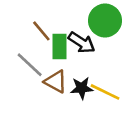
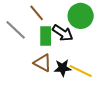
brown line: (41, 31) -> (37, 13), moved
gray line: (30, 65) -> (16, 30), moved

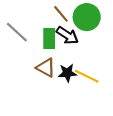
brown line: (37, 13) -> (61, 14), moved

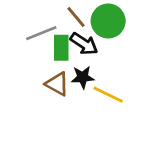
gray line: (17, 32) -> (41, 33), moved, turned -65
black star: (67, 73) -> (83, 77), moved

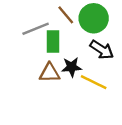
black arrow: (84, 44) -> (102, 50), moved
brown triangle: (57, 84) -> (50, 73), turned -30

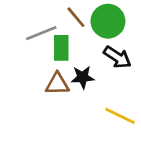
yellow line: (94, 82) -> (120, 116), moved

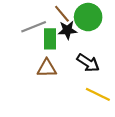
black arrow: (117, 57) -> (88, 63), moved
black star: (83, 77) -> (67, 30), moved

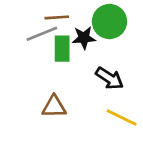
brown line: (62, 14) -> (57, 17), moved, turned -54
brown triangle: (47, 68) -> (54, 107), moved

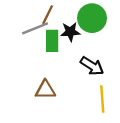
brown line: (57, 17) -> (48, 15), turned -60
yellow line: (122, 117) -> (102, 99), turned 60

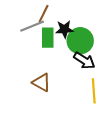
green circle: (92, 18) -> (80, 41), moved
brown triangle: (45, 90) -> (42, 83), turned 30

